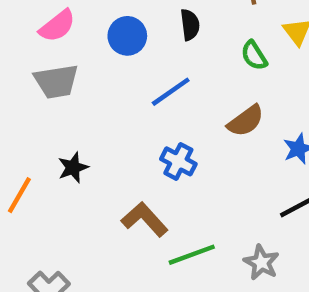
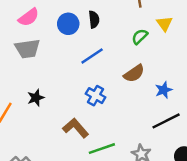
black semicircle: (190, 25) -> (94, 19), moved
green semicircle: (254, 55) -> (140, 37), turned 77

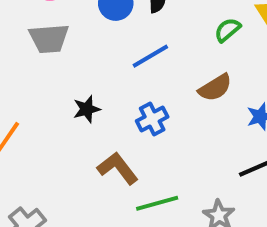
blue cross: (96, 96) -> (152, 119), turned 30
black star: (36, 98) -> (87, 109), moved

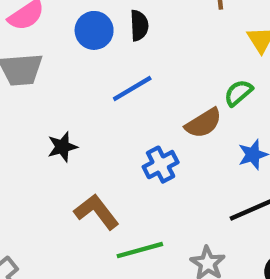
green semicircle: (227, 30) -> (238, 93), moved
blue cross: (152, 119) -> (161, 165), moved

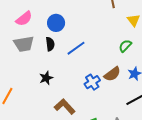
black semicircle: (139, 25) -> (50, 44), moved
brown semicircle: (203, 123) -> (112, 74), moved

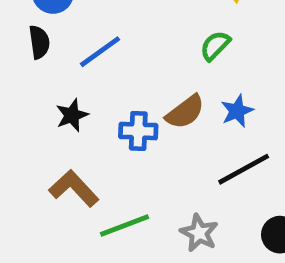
black star: (46, 78) -> (72, 115), moved
blue cross: (92, 82) -> (138, 131), turned 35

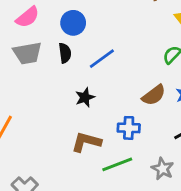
blue cross: (138, 131) -> (129, 128), moved
brown L-shape: (74, 188) -> (86, 142), turned -32

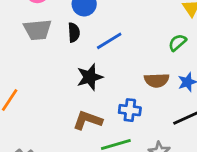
brown semicircle: (154, 95) -> (157, 80), turned 30
black star: (85, 97) -> (90, 77), size x1.4

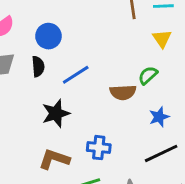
brown semicircle: (157, 80) -> (123, 92), moved

